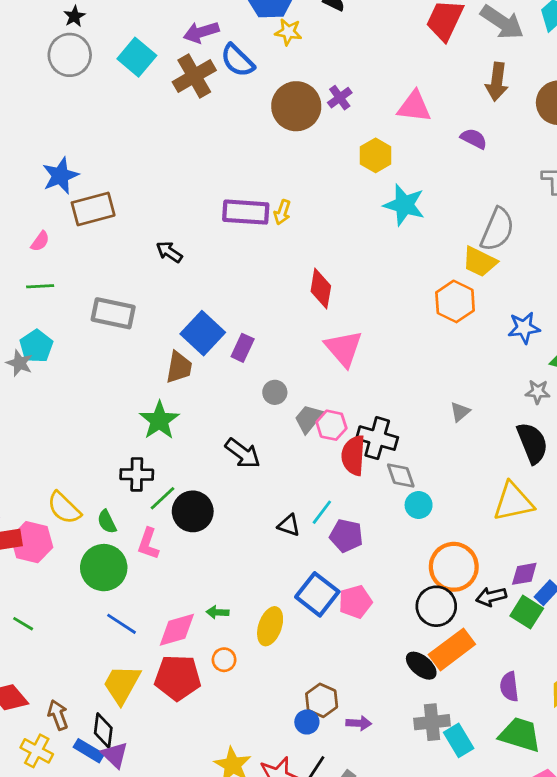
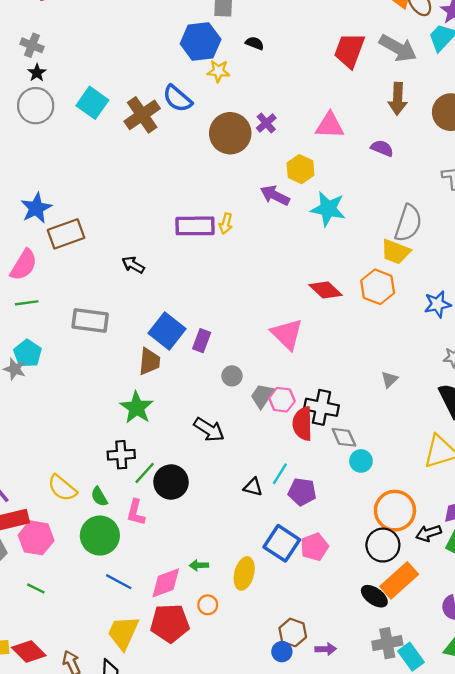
purple arrow: (201, 32) -> (275, 195), moved, turned 48
pink semicircle: (40, 241) -> (24, 265), size x1.8
red diamond: (321, 289) -> (326, 290), moved, turned -52
pink hexagon: (32, 542) -> (36, 538), moved

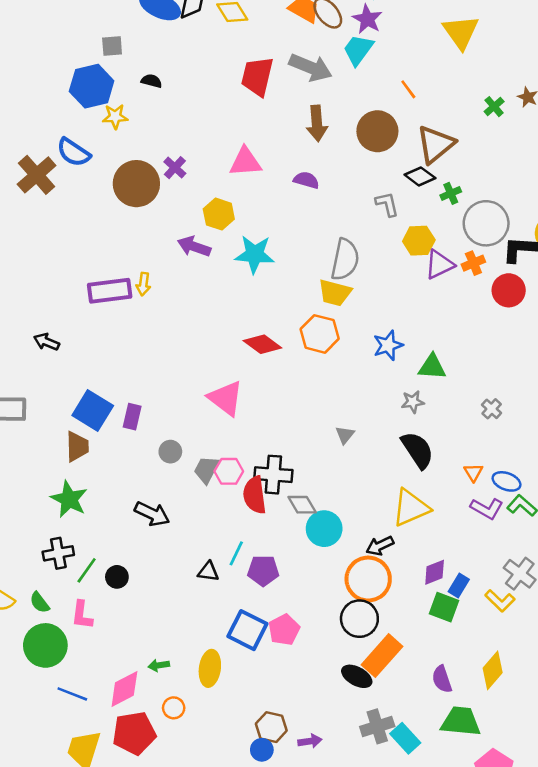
cyan circle: (361, 461) -> (324, 529), size x1.4
black circle: (171, 482) -> (117, 577), size x0.6
black arrow: (429, 533) -> (380, 546), moved

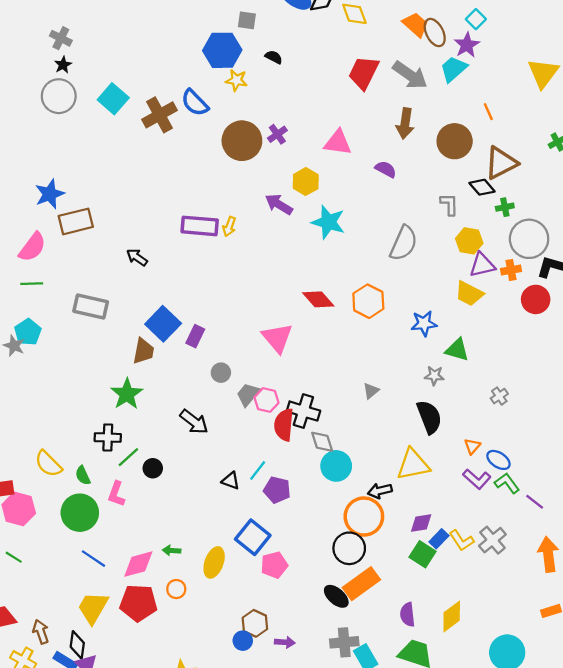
yellow trapezoid: (335, 293) -> (469, 294), moved
yellow L-shape: (500, 601) -> (462, 540), moved
pink pentagon: (284, 630) -> (274, 565), moved

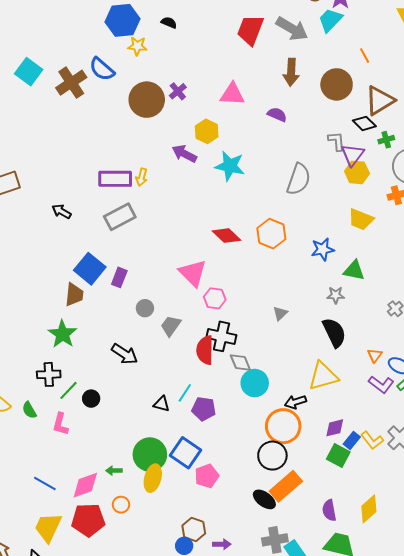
purple triangle: (482, 265) -> (352, 155), moved, turned -35
gray rectangle: (91, 306) -> (120, 217), moved, turned -36
pink hexagon: (266, 400) -> (215, 298), moved
green circle: (80, 513) -> (150, 455), moved

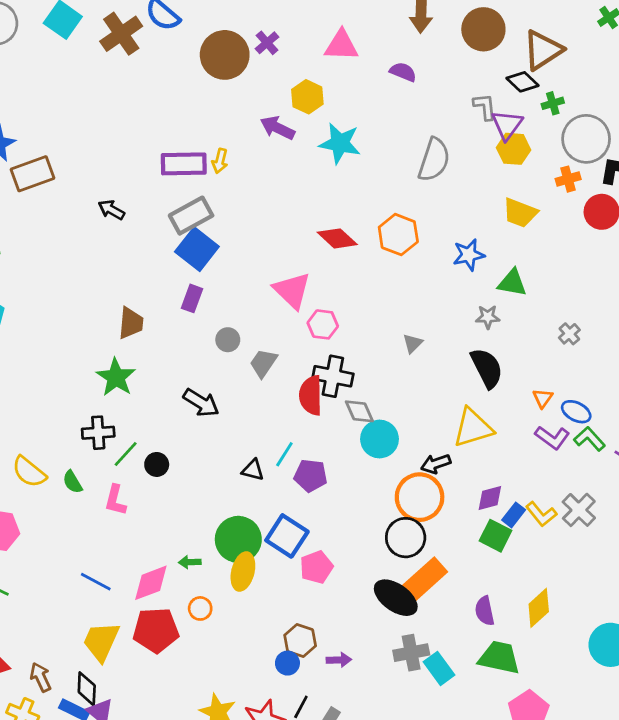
blue square: (90, 269) -> (197, 249), moved
black ellipse: (264, 499) -> (396, 598), size x1.4

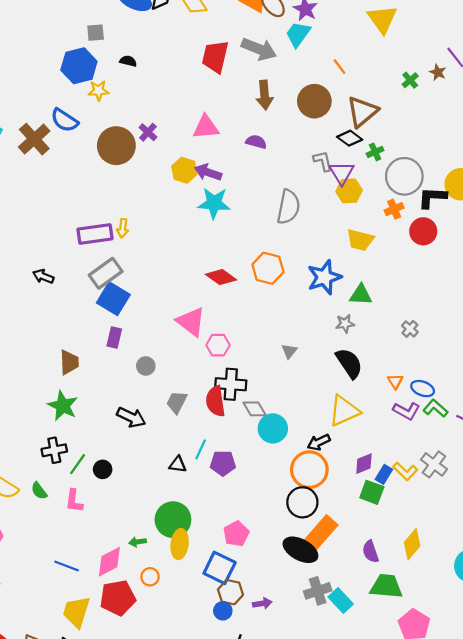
purple arrow: (277, 128) -> (208, 172), moved
blue star: (469, 255) -> (324, 277), size x1.4
gray trapezoid: (263, 363) -> (177, 402), moved
blue square: (287, 536) -> (220, 568), moved

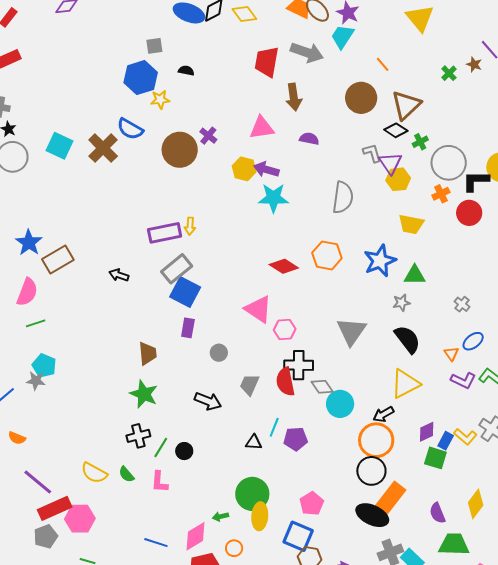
brown arrow: (265, 95) -> (294, 97), moved
gray triangle: (289, 351) -> (351, 331), size x2.0
blue ellipse: (423, 389) -> (473, 341), moved, turned -55

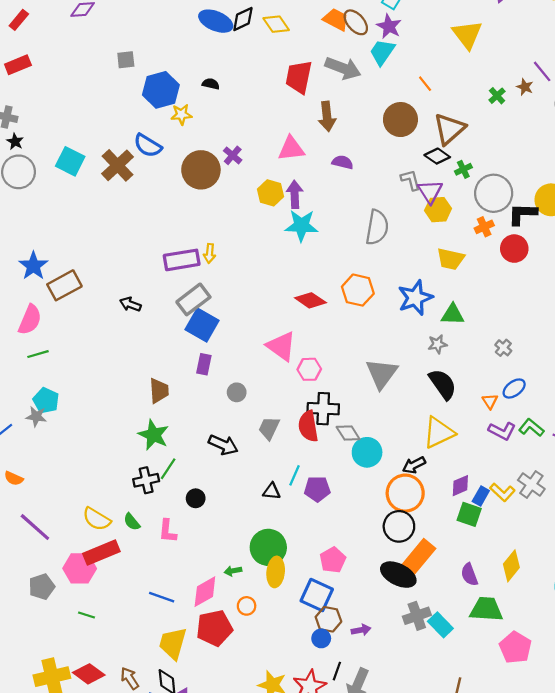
gray square: (154, 46) -> (126, 60), moved
purple arrow: (266, 170) -> (295, 194), turned 70
green line: (161, 448) -> (168, 469), moved
red rectangle: (55, 508) -> (101, 553), moved

